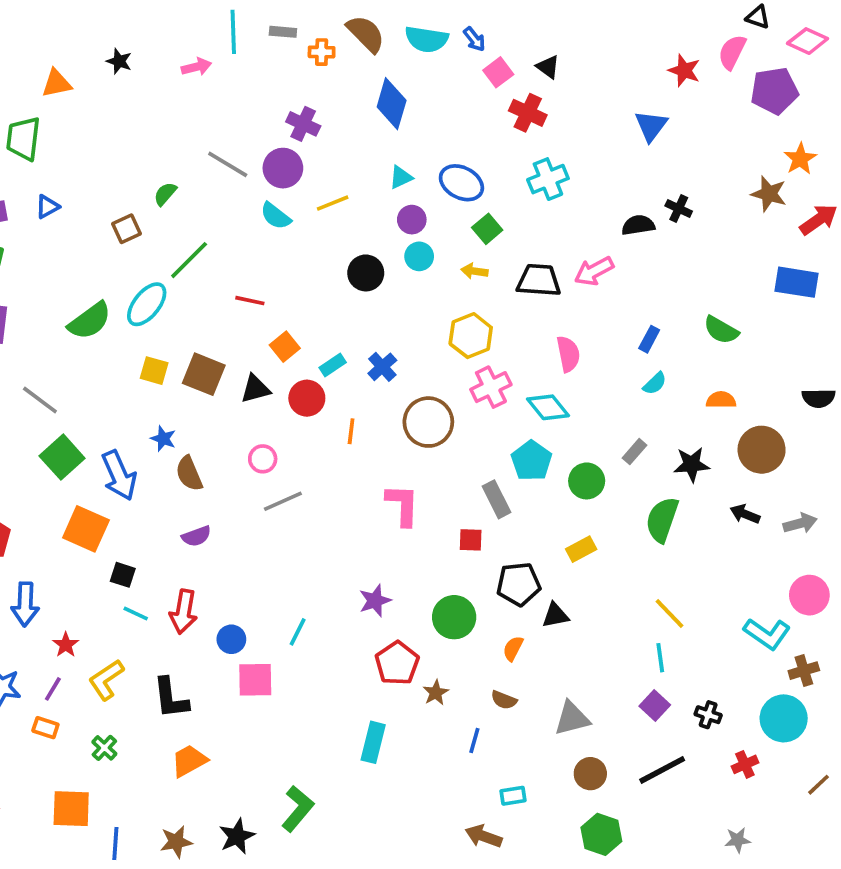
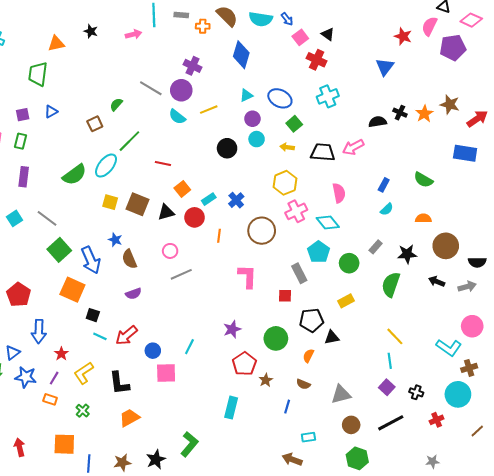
orange star: (800, 159) -> (424, 114), moved
black semicircle: (819, 398) -> (477, 262), moved
red arrow: (184, 612) -> (126, 335), turned 40

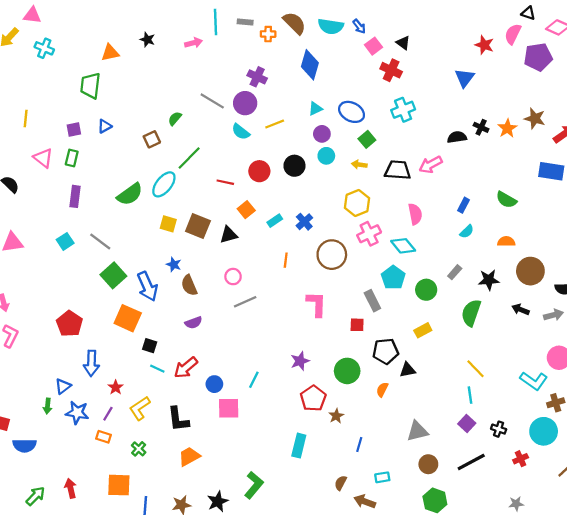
red circle: (195, 217) -> (259, 171), moved
brown semicircle: (303, 384) -> (341, 483), moved, turned 96

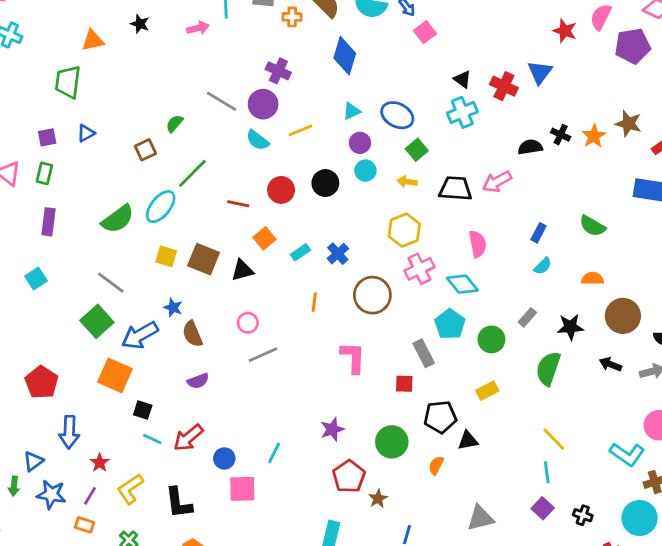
black triangle: (403, 43) -> (462, 79), moved
red cross: (391, 70) -> (504, 86), moved
gray line: (100, 241) -> (111, 283), moved
blue arrow: (147, 286) -> (140, 335), turned 84

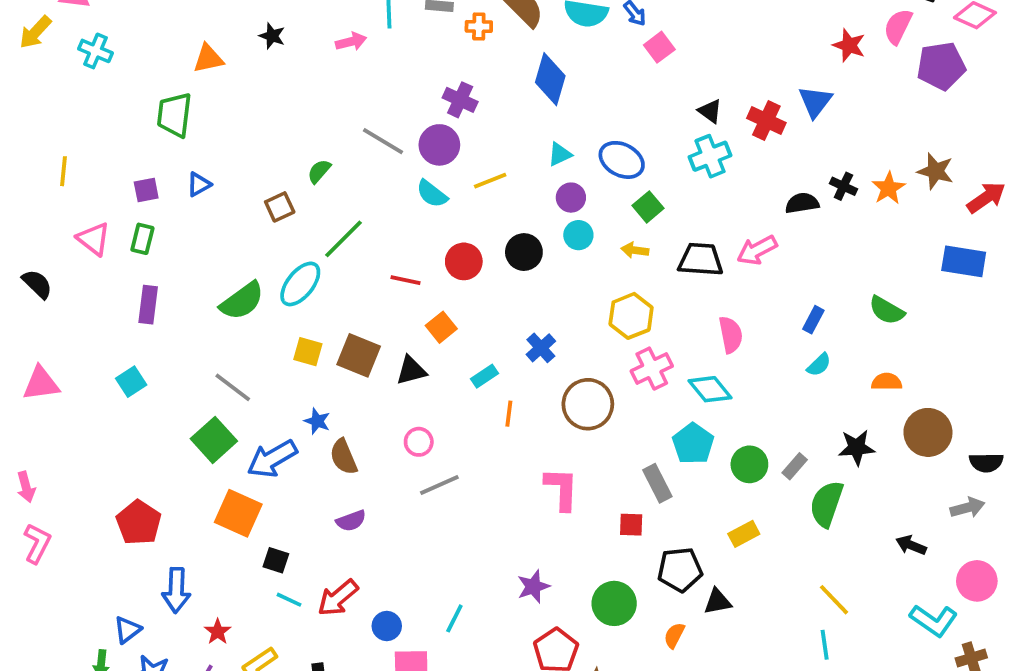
cyan rectangle: (300, 252) -> (484, 376), moved
gray rectangle: (527, 317) -> (795, 466), moved
black arrow: (610, 364) -> (911, 545), moved

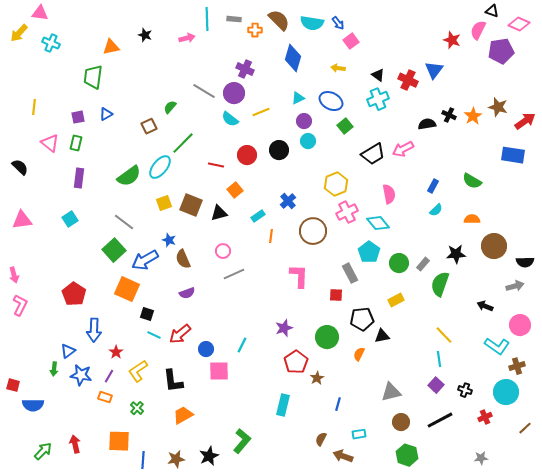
yellow arrow: (635, 250) -> (338, 68), moved
black trapezoid: (701, 260) -> (373, 154), turned 145
yellow square: (308, 352) -> (164, 203), turned -35

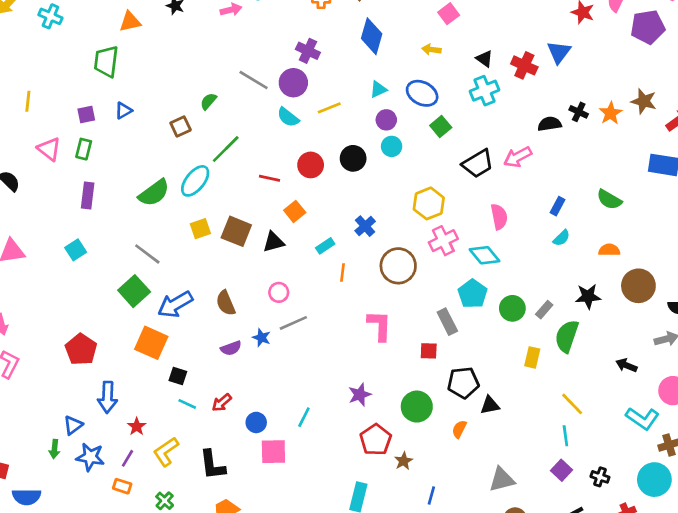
blue star: (169, 240) -> (261, 338), moved
yellow rectangle: (396, 300) -> (532, 357), moved, turned -49
red arrow: (180, 334) -> (222, 403), size x0.7

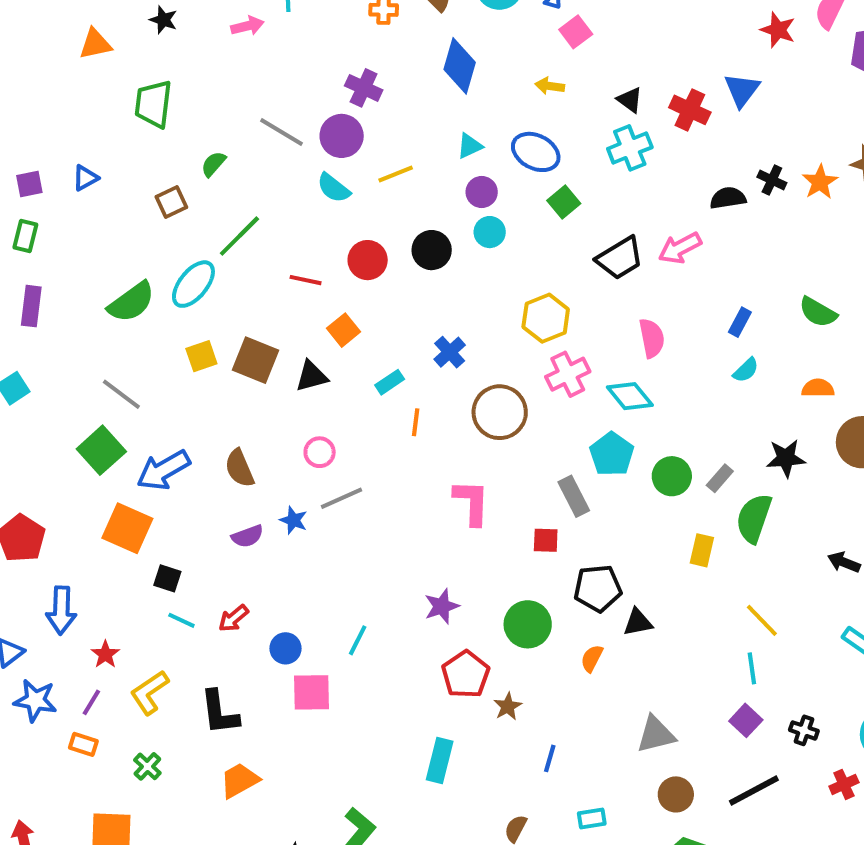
green trapezoid: (106, 61) -> (153, 104), moved

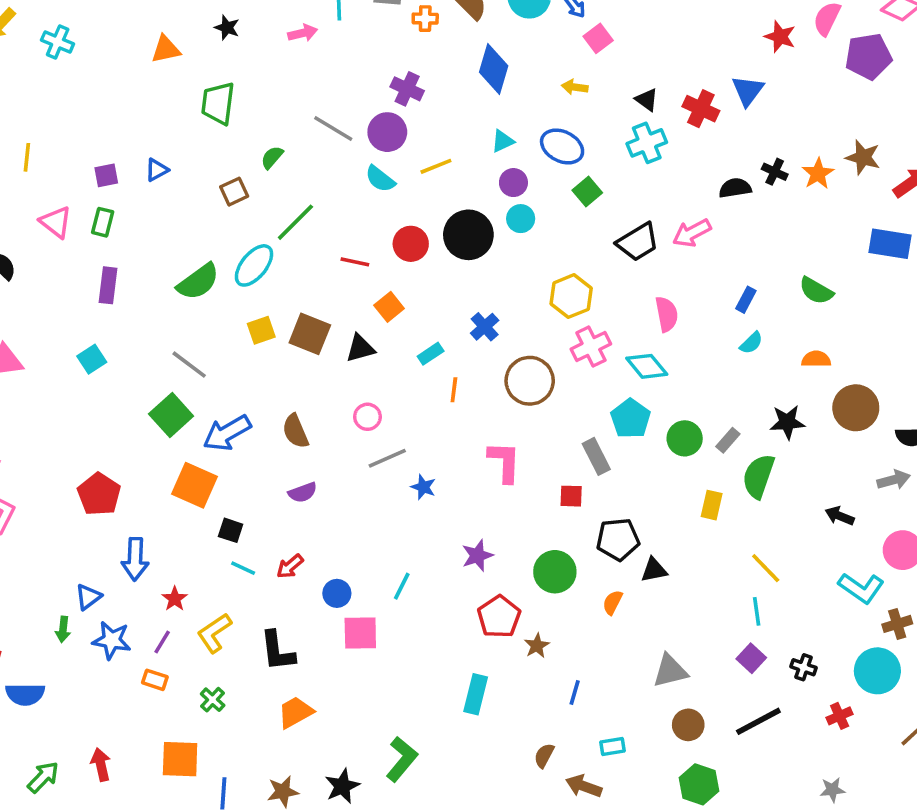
black circle: (432, 250) -> (468, 235), size x1.4
blue star: (294, 520) -> (423, 487), moved

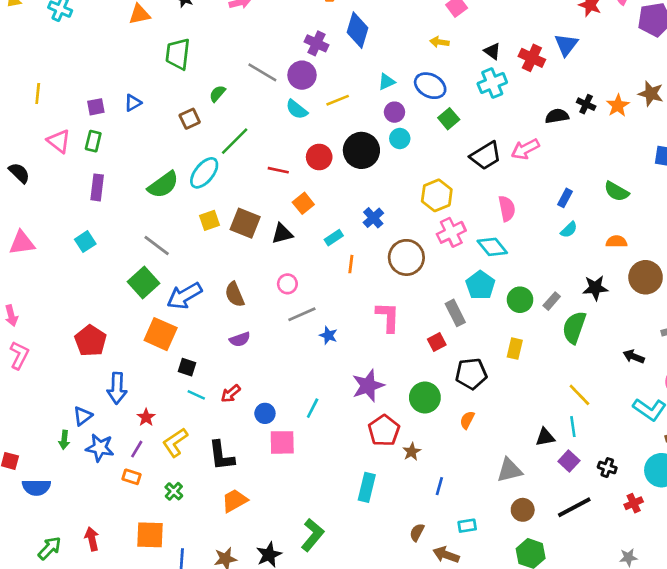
blue diamond: (494, 69) -> (357, 30), moved
red square: (571, 496) -> (437, 342), turned -30
yellow rectangle: (712, 505) -> (515, 349), moved
purple star: (477, 556) -> (368, 386), size x1.4
black triangle: (654, 570) -> (545, 437), moved

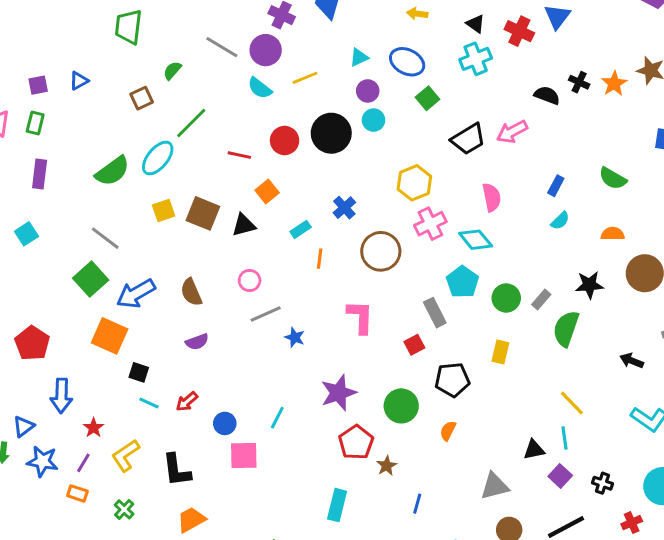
black semicircle: (557, 116) -> (547, 95), turned 30

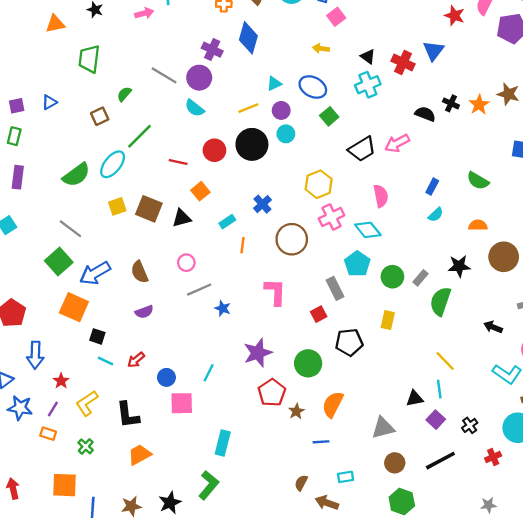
yellow line: (305, 78) -> (248, 108), moved
orange semicircle: (448, 431) -> (333, 404), moved, size x1.6
black cross: (602, 483) -> (470, 425), turned 35
blue line: (417, 504) -> (321, 442), turned 70
cyan rectangle: (337, 505) -> (223, 443), moved

